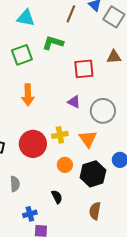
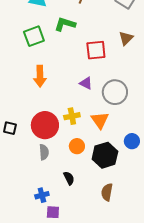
brown triangle: (114, 57) -> (126, 38), turned -42
gray semicircle: (15, 184) -> (44, 152), moved

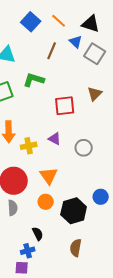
gray circle: (115, 92) -> (84, 148), size x0.7
yellow cross: (72, 116) -> (29, 146), moved
orange triangle: (100, 120) -> (49, 176), moved
blue cross: (42, 195) -> (28, 251), moved

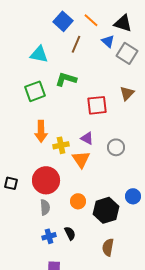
brown line: (52, 51) -> (76, 44), moved
orange triangle: (49, 176) -> (81, 159), moved
blue cross: (28, 251) -> (49, 236), moved

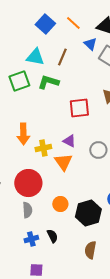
brown line: (76, 44) -> (62, 57), moved
cyan triangle: (39, 54) -> (35, 57), moved
green square: (35, 91) -> (19, 81), moved

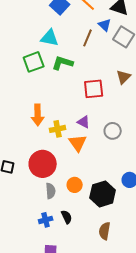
brown line: (62, 57) -> (88, 38), moved
gray semicircle: (27, 210) -> (51, 191), moved

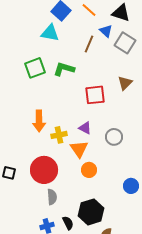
cyan triangle: (50, 38) -> (50, 33), moved
orange circle: (75, 185) -> (89, 170), moved
black hexagon: (103, 194) -> (91, 212), moved

